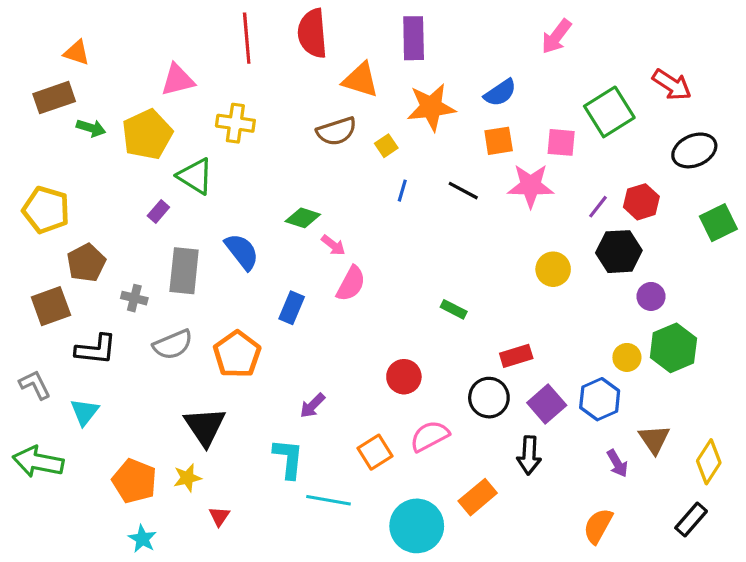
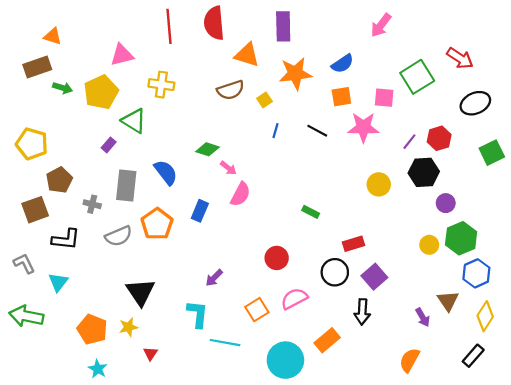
orange pentagon: (237, 354) -> (157, 224), moved
blue hexagon: (600, 399) -> (476, 273), moved

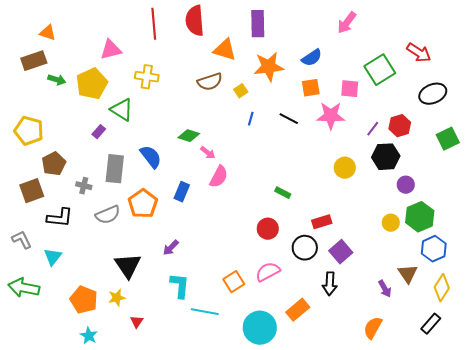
red circle: (277, 258) -> (268, 229), moved
purple arrow: (214, 278) -> (171, 248), moved

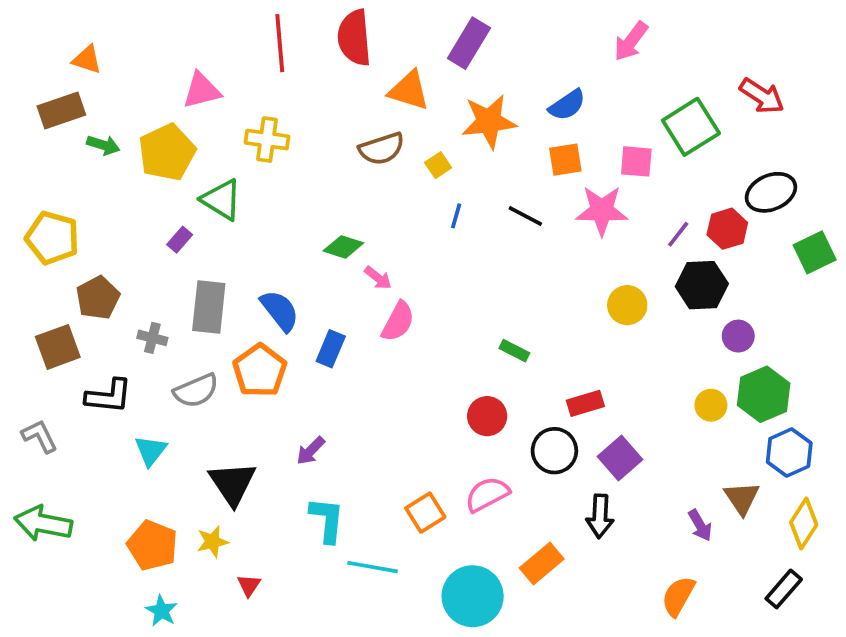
purple rectangle: (258, 24) -> (469, 43), turned 32
black ellipse: (433, 94) -> (771, 192), moved
blue semicircle: (151, 157) -> (280, 311), moved
cyan triangle: (53, 257) -> (151, 451), moved

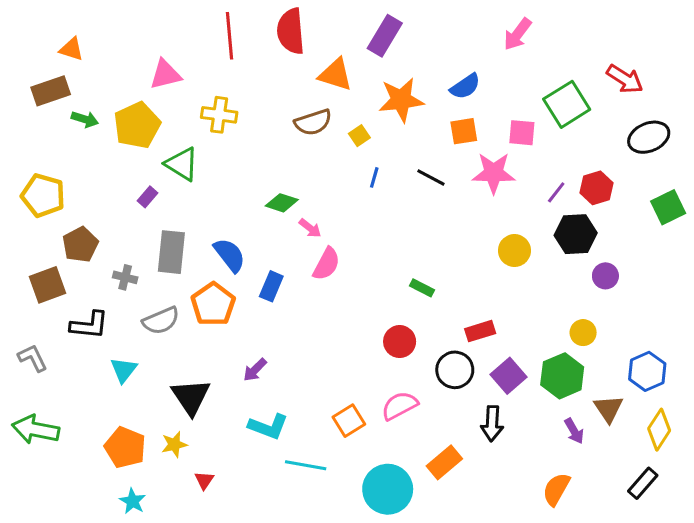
black ellipse: (771, 192) -> (649, 137), moved
green hexagon: (764, 394) -> (562, 376), moved
cyan L-shape: (327, 520) -> (268, 427), turned 105

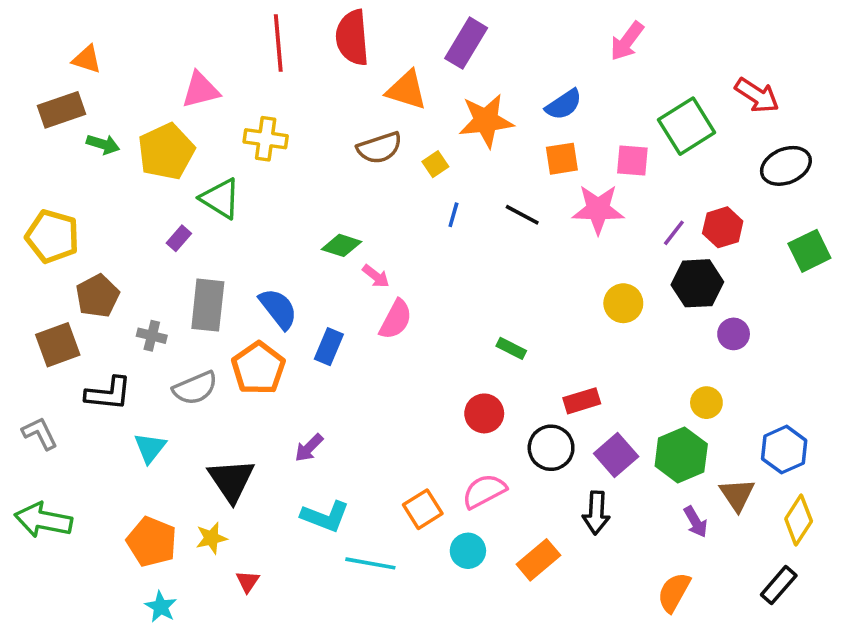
cyan circle: (388, 489) -> (468, 551), moved, size x0.6

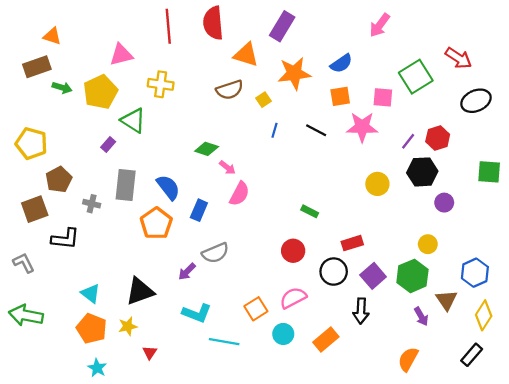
green square: (809, 251) -> (489, 172), moved, turned 30
gray semicircle: (195, 388) -> (215, 253), moved
cyan triangle: (150, 448) -> (91, 293), moved, turned -30
black triangle: (231, 480) -> (140, 291), turned 44

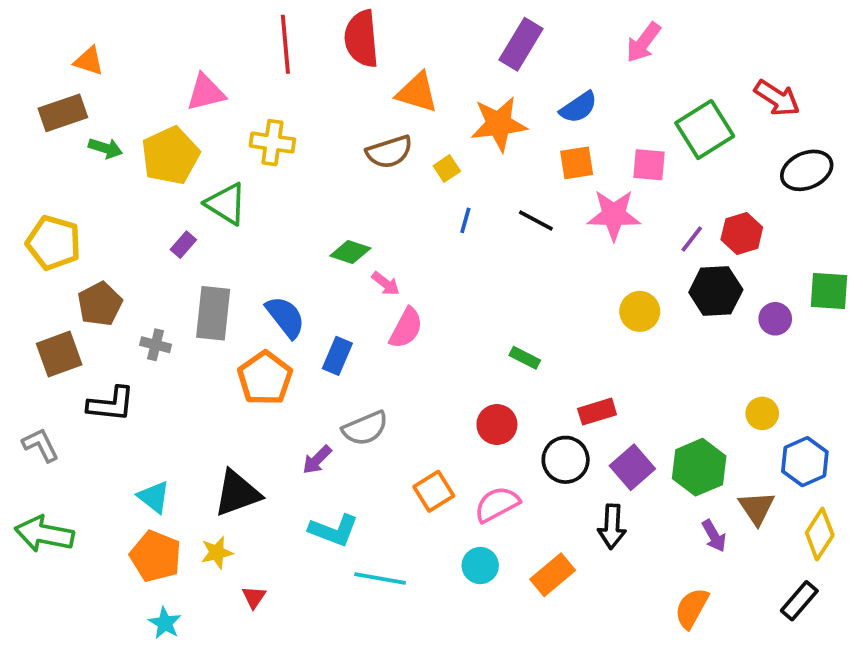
purple rectangle: (282, 26) -> (521, 44), moved
purple circle: (444, 203) -> (775, 319), moved
yellow circle: (428, 244) -> (762, 413), moved
orange square: (256, 309) -> (434, 491), moved

